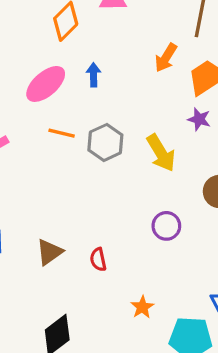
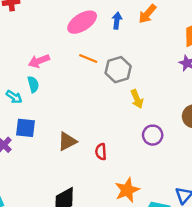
orange arrow: (166, 58) -> (147, 14), moved
yellow arrow: (161, 153) -> (137, 99), moved, size x0.7
orange star: (142, 307) -> (127, 190), size x1.5

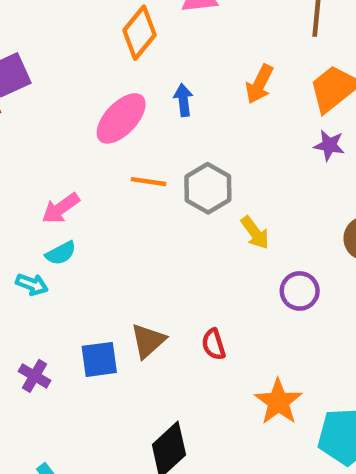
orange arrow: (147, 14) -> (259, 84), moved
cyan semicircle: (33, 84) -> (61, 253), turned 91
blue square: (25, 128) -> (99, 359), moved

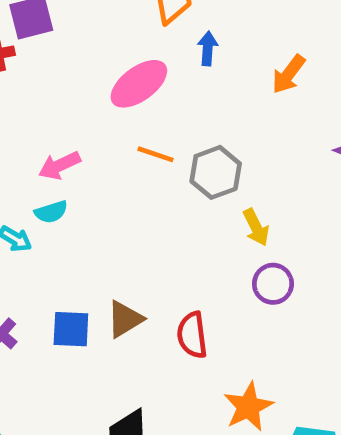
blue arrow: (183, 100) -> (208, 48), moved
purple circle: (300, 291) -> (273, 284), moved
red semicircle: (214, 344) -> (192, 335), size x1.4

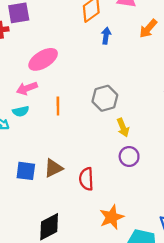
orange arrow: (289, 74) -> (148, 29), moved
pink ellipse: (139, 84) -> (43, 59), moved
orange line: (155, 154) -> (58, 106), moved, turned 66

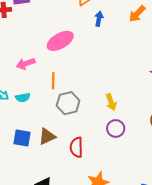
pink ellipse: (43, 59) -> (60, 41), moved
gray hexagon: (105, 98) -> (68, 103), moved
cyan semicircle: (21, 111) -> (23, 97), moved

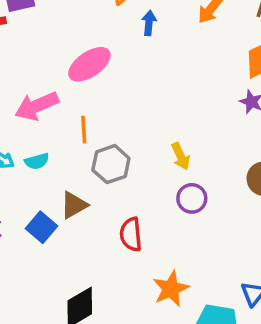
pink arrow: (26, 64) -> (37, 106), size x1.4
brown triangle: (47, 136) -> (74, 205), moved
blue square: (22, 138) -> (41, 227), turned 36

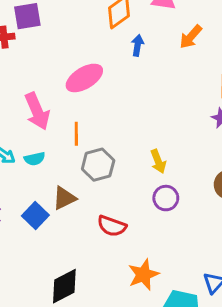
pink arrow: (37, 106) -> (37, 111), turned -93
red semicircle: (131, 234) -> (112, 226), turned -68

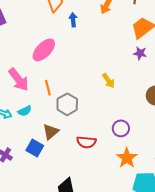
yellow arrow: (158, 161) -> (108, 81), moved
purple circle: (166, 198) -> (121, 128), moved
orange star: (143, 275) -> (127, 158), moved

